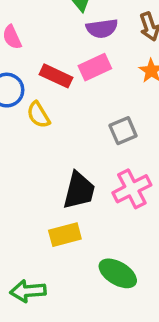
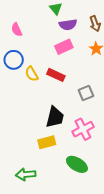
red rectangle: (56, 76) -> (56, 75), moved
gray square: (123, 131) -> (86, 93), moved
pink cross: (132, 189) -> (83, 129), moved

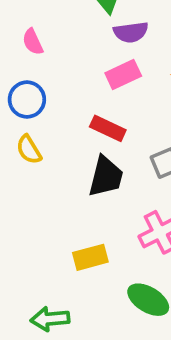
yellow semicircle: (32, 74) -> (29, 150), moved
black trapezoid: (55, 117) -> (106, 176), moved

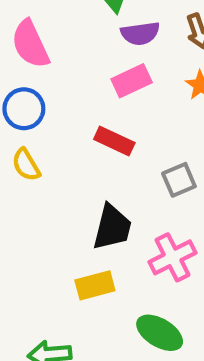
pink semicircle: (33, 42) -> (30, 44), size x1.6
black trapezoid: (106, 176) -> (112, 227), moved

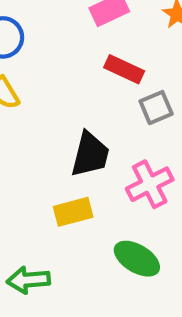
red rectangle: (114, 141) -> (124, 69), moved

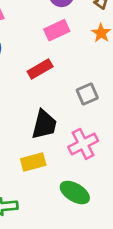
red rectangle: (124, 69) -> (40, 69), moved, turned -55

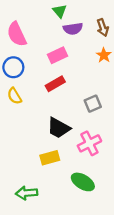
pink rectangle: (57, 30) -> (57, 55), moved
black trapezoid: (44, 125) -> (59, 128), turned 105

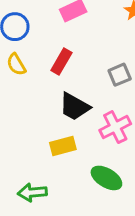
red rectangle: (55, 84) -> (61, 62), moved, turned -30

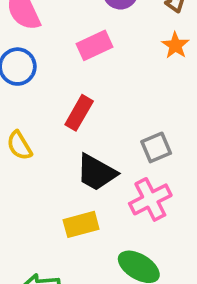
yellow semicircle: (16, 64) -> (19, 146), moved
gray square: (120, 75) -> (156, 147), moved

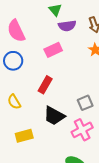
yellow rectangle: (81, 224) -> (24, 136), moved

